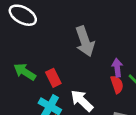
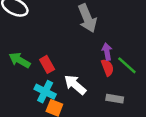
gray arrow: (85, 41) -> (87, 18), moved

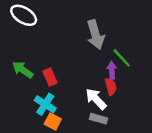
green line: (127, 65) -> (122, 58), moved
white arrow: (75, 85) -> (96, 99), moved
gray rectangle: (115, 99) -> (99, 119), moved

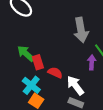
green arrow: (23, 70) -> (26, 53), moved
red semicircle: (111, 86) -> (55, 73), moved, turned -56

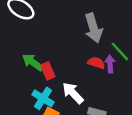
red semicircle: (55, 73) -> (96, 63), moved
white arrow: (75, 85) -> (73, 93), moved

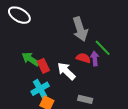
white arrow: (73, 93) -> (66, 71), moved
cyan cross: (43, 98) -> (40, 89), turned 30

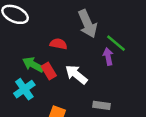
red semicircle: (83, 58) -> (58, 44), moved
cyan cross: (40, 89) -> (24, 89), moved

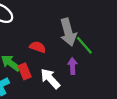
green line: (116, 43) -> (84, 45), moved
purple arrow: (108, 57) -> (73, 66), moved

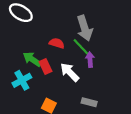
green line: (84, 45) -> (81, 47), moved

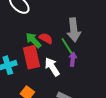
green arrow: (32, 59) -> (33, 40), moved
red rectangle: (45, 66) -> (31, 57), size x1.6

